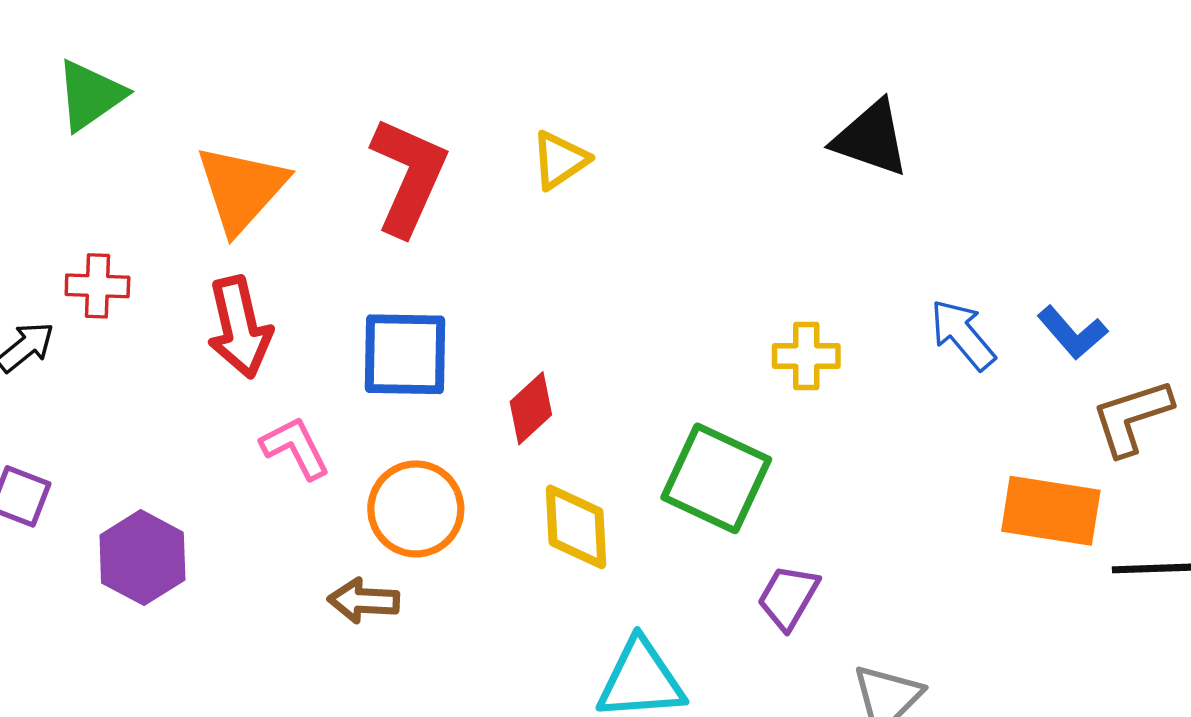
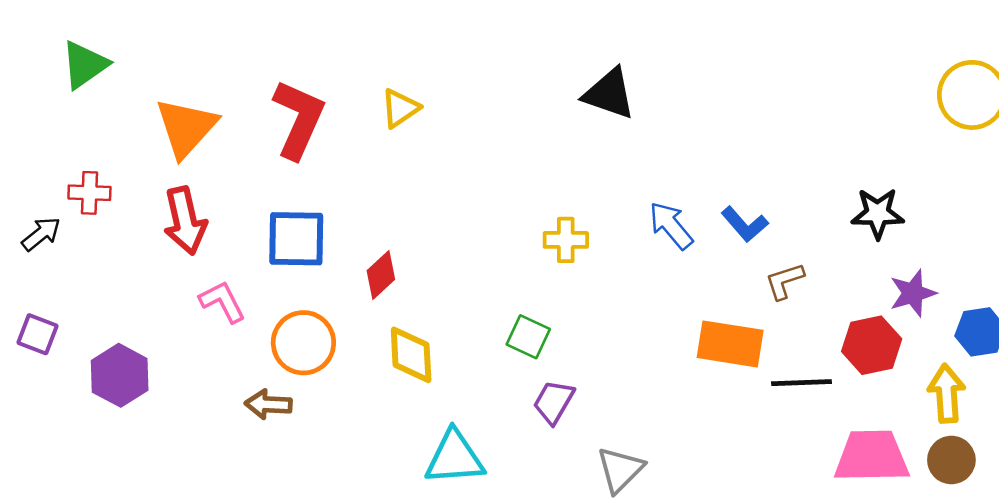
brown L-shape: (1132, 417) -> (785, 281), size x0.7
green square: (716, 478) -> (528, 337), moved, size x0.6

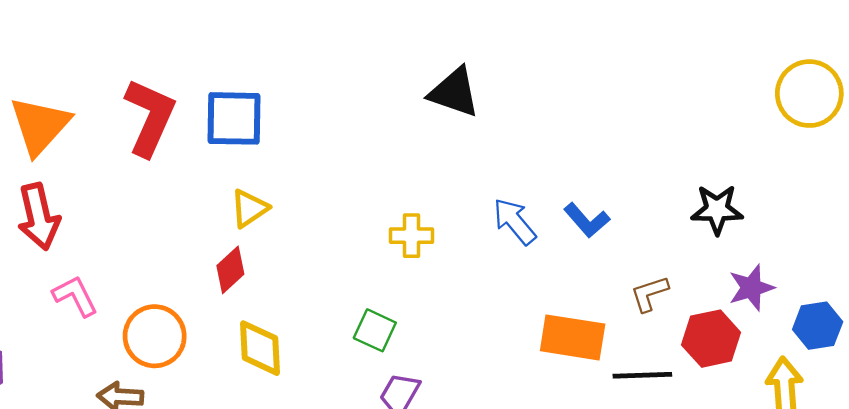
yellow triangle: (400, 108) -> (249, 208), moved
blue square: (296, 239) -> (234, 118), moved
brown L-shape: (785, 281) -> (649, 294), moved

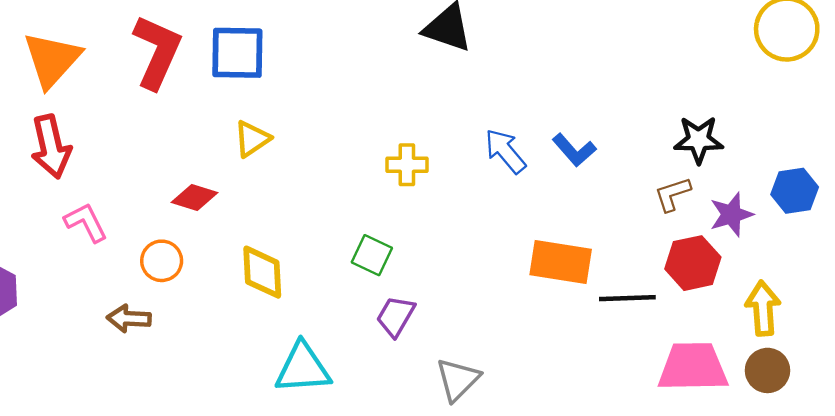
red diamond: (230, 270) -> (194, 197), moved, turned 60
brown L-shape: (649, 294) -> (673, 194), moved
blue hexagon: (818, 326) -> (795, 191), moved
orange circle: (155, 336) -> (162, 261), size x0.7

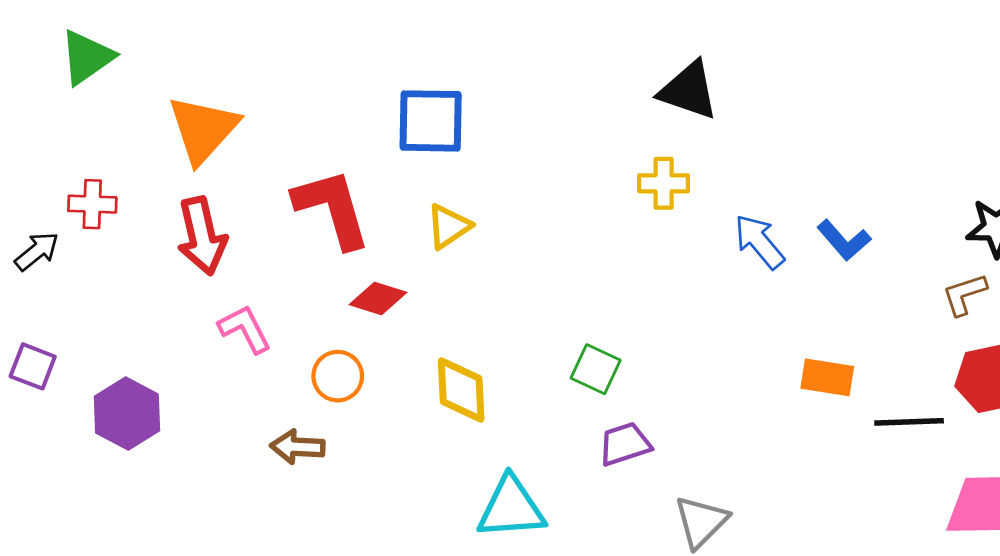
red L-shape: (157, 52) -> (332, 208), moved, turned -40
yellow cross: (407, 165) -> (664, 183), moved
orange rectangle: (561, 262) -> (827, 377), size x0.7
purple trapezoid: (396, 316) -> (625, 444), turned 42

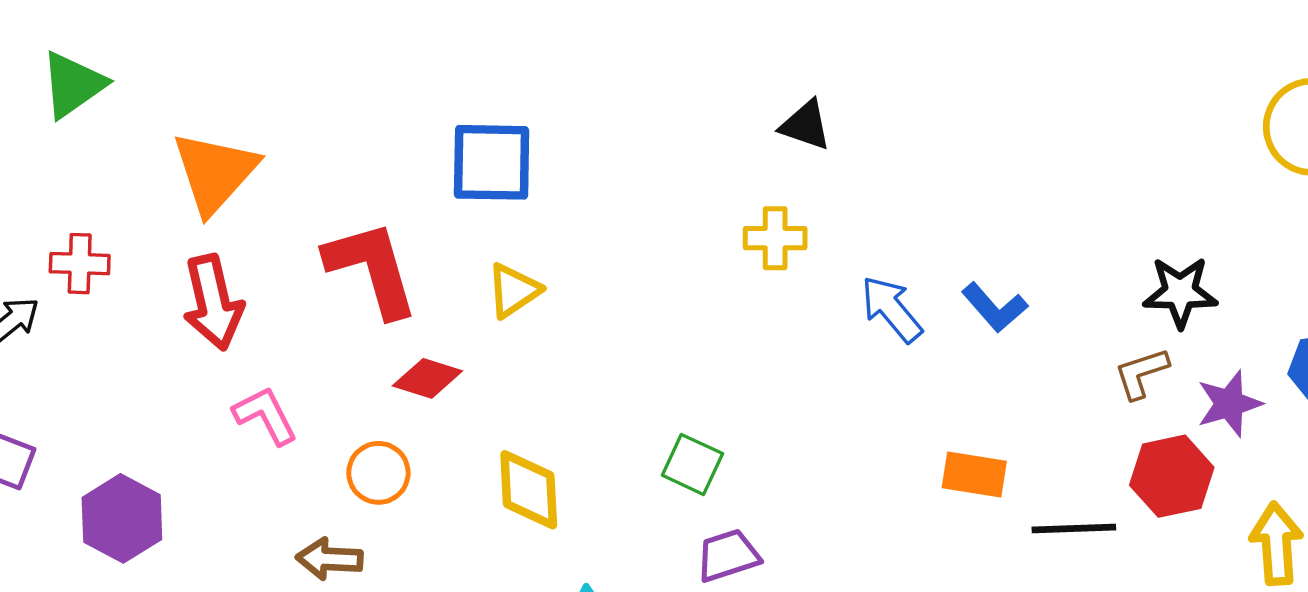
black triangle: (689, 90) -> (806, 125), size x0.7

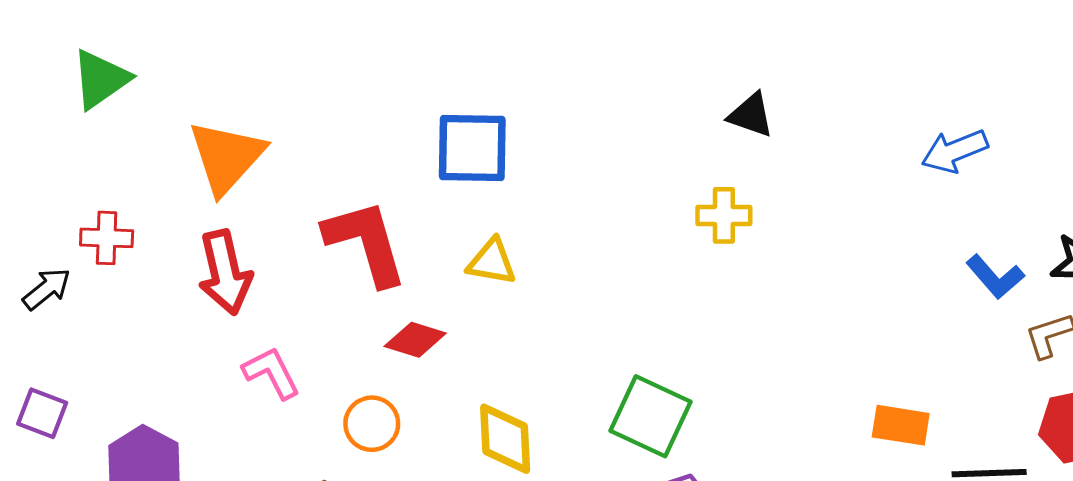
yellow triangle: (513, 291) -> (492, 262), turned 44
blue L-shape: (995, 307) -> (995, 277), moved
blue arrow: (892, 309) -> (955, 151), moved, turned -72
green square: (692, 464) -> (650, 416), size x1.5

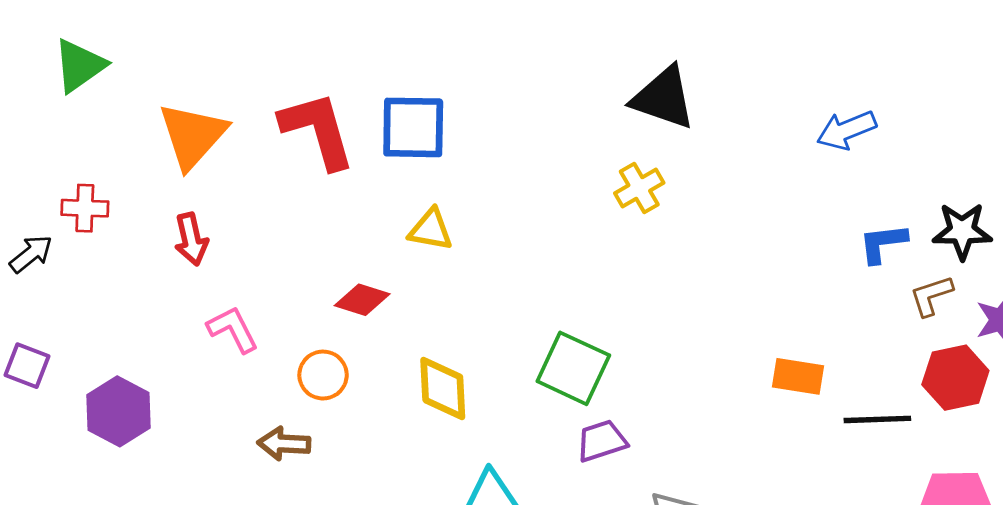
black triangle: (751, 115) -> (663, 98), size x1.6
yellow cross: (724, 215) -> (639, 188), turned -30
red L-shape: (366, 242) -> (318, 130), moved
red arrow: (225, 272) -> (191, 239), size x0.7
blue L-shape: (995, 277) -> (883, 243), turned 124

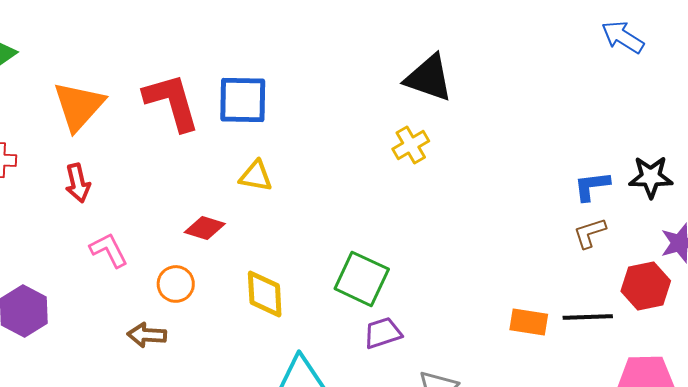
blue arrow: (846, 130) -> (623, 37), moved, turned 54
brown L-shape: (931, 296) -> (590, 233), moved
orange rectangle: (798, 376) -> (529, 322), moved

